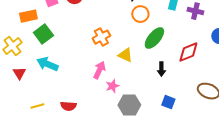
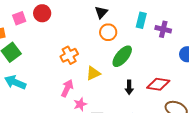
red diamond: (188, 52) -> (158, 84), moved, turned 30
yellow triangle: (125, 55) -> (93, 73), turned -49

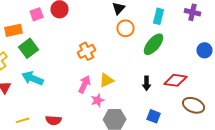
purple cross: (163, 29) -> (193, 12), moved
green ellipse: (122, 56) -> (154, 44), moved
yellow triangle: (93, 73) -> (107, 80), moved

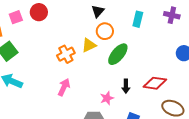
green ellipse: (154, 44) -> (118, 54), moved
yellow triangle: (107, 80) -> (89, 45), moved
pink star: (98, 100) -> (107, 98), moved

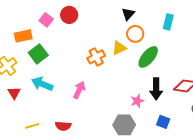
pink square: (16, 17) -> (46, 20), turned -32
black arrow: (126, 86) -> (156, 89), size x1.5
pink arrow: (64, 87) -> (79, 90), moved

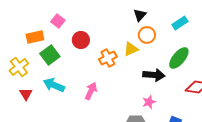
red circle: (69, 15) -> (81, 40), moved
cyan rectangle: (168, 22) -> (180, 23), turned 42
green ellipse: (148, 57) -> (179, 58), moved
black arrow: (156, 89) -> (154, 75), moved, turned -85

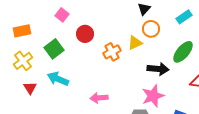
orange rectangle: (35, 37) -> (22, 31), moved
pink arrow: (91, 91) -> (99, 98), moved, turned -120
pink star: (149, 102) -> (153, 96), size x1.6

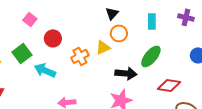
cyan rectangle: (184, 17) -> (152, 21), turned -56
cyan arrow: (58, 79) -> (45, 70), moved

